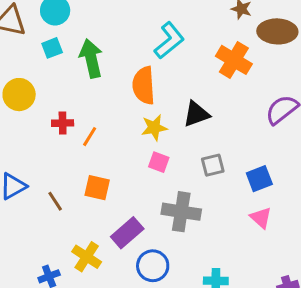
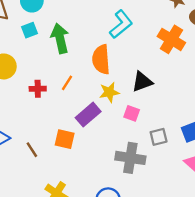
orange line: (90, 137) -> (67, 83), moved
pink square: (159, 162) -> (132, 113), moved
gray square: (213, 165) -> (159, 137), moved
purple rectangle: (127, 233) -> (88, 115), moved

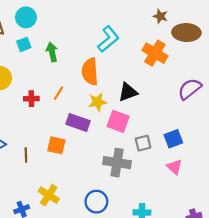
green arrow: (60, 38) -> (52, 52), size x0.7
pink square: (132, 113) -> (118, 121), size x1.5
purple rectangle: (88, 115) -> (78, 122), turned 60
brown line: (32, 150) -> (26, 155), turned 32

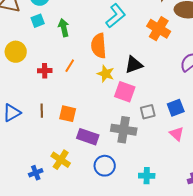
yellow star: (98, 102) -> (106, 74), turned 30
purple rectangle: (78, 122) -> (88, 137), moved
brown line: (26, 155) -> (42, 111), moved

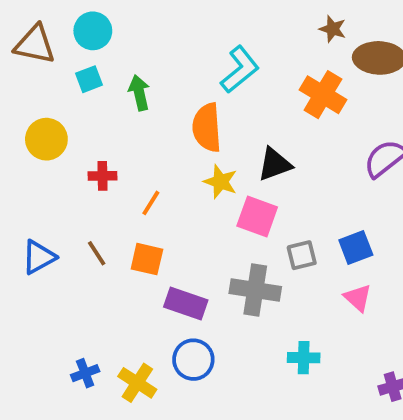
orange line: (70, 66) -> (151, 203), moved
brown line: (42, 111) -> (97, 253), turned -32
yellow cross: (61, 160) -> (137, 383), moved
blue circle: (105, 166) -> (193, 360), moved
cyan cross: (147, 176) -> (304, 358), moved

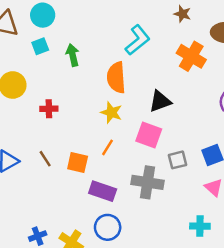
brown star: (333, 29) -> (182, 14), moved
yellow star: (220, 182) -> (111, 112), moved
orange line: (151, 203) -> (108, 147), moved
cyan cross: (304, 358) -> (200, 226), moved

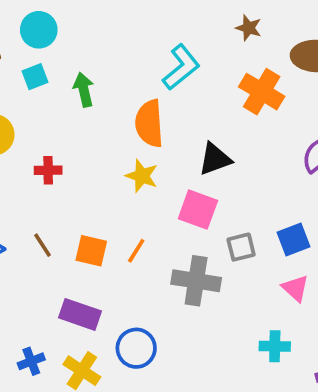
orange line: (108, 147) -> (136, 251), moved
purple rectangle: (103, 191) -> (80, 314), moved

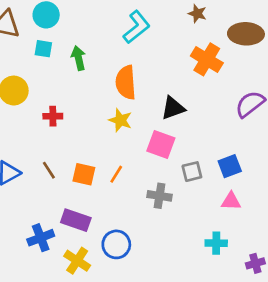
cyan L-shape: (181, 67) -> (137, 27), moved
cyan square: (35, 77) -> (43, 49), turned 30
gray cross: (196, 281) -> (160, 196), size x0.7
pink triangle: (295, 288) -> (231, 201), turned -40
blue cross: (31, 361) -> (41, 238), moved, size x1.4

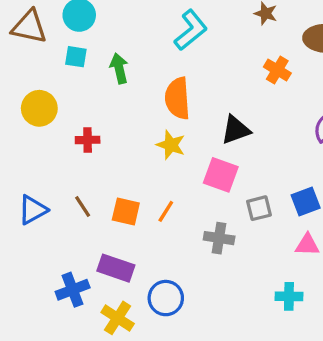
orange cross: (207, 59) -> (277, 70), size x0.7

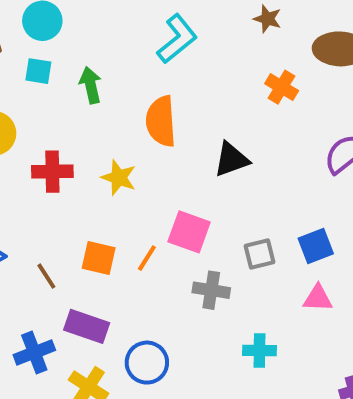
red cross: (88, 140) -> (52, 172), size x1.4
yellow star: (171, 145) -> (119, 178), moved
pink square: (221, 175) -> (189, 232), moved
brown line: (83, 206) -> (46, 276), moved
cyan cross: (289, 296) -> (259, 350), moved

